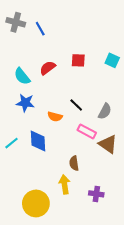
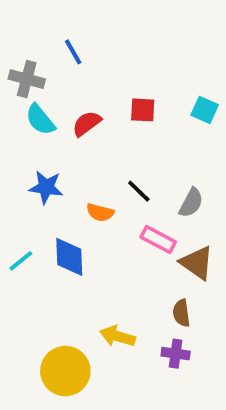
gray cross: (16, 22) -> (27, 79), moved
cyan semicircle: (22, 76) -> (40, 120), moved
brown semicircle: (74, 163) -> (181, 313), moved
yellow arrow: (65, 184) -> (118, 336), turned -66

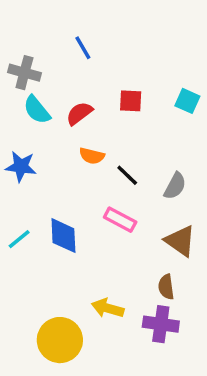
blue line: (73, 52) -> (83, 48), moved
blue star: (46, 187) -> (21, 166), moved
orange semicircle: (100, 212) -> (92, 156), moved
pink rectangle: (158, 240) -> (120, 220), moved
purple cross: (176, 354) -> (161, 324), size x1.4

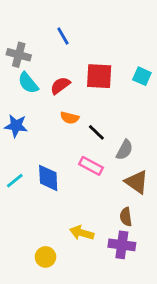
red square: (131, 101) -> (99, 76), size x1.5
gray semicircle: (175, 186) -> (125, 150), moved
yellow circle: (60, 340) -> (46, 257), size x0.6

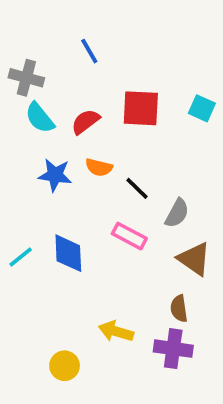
blue star: (16, 126) -> (55, 175), moved

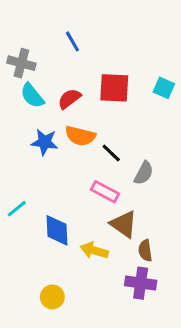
orange semicircle: (99, 167) -> (80, 136), size x1.4
blue diamond: (68, 253) -> (57, 230), moved
brown triangle: (194, 259) -> (124, 224), moved
yellow arrow: (116, 331) -> (94, 251), moved

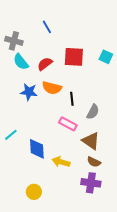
black line: (111, 153) -> (72, 99), turned 40
brown triangle: (124, 224) -> (91, 141), moved
brown semicircle: (145, 251) -> (94, 162), turned -56

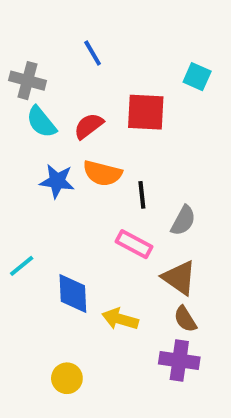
cyan square: (106, 57) -> (197, 77), moved
brown semicircle: (94, 162) -> (185, 319), turned 32

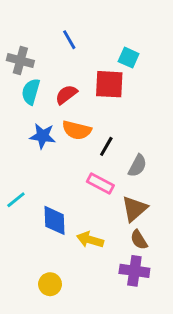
cyan square: (197, 77) -> (129, 58), moved
cyan semicircle: (41, 122) -> (31, 92), turned 55
black line: (142, 195) -> (106, 146), turned 36
brown triangle: (179, 278) -> (134, 209), turned 44

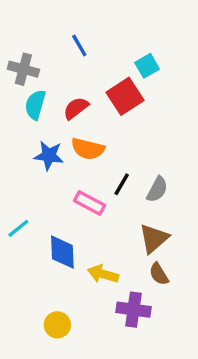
cyan square: (129, 58) -> (147, 66), turned 36
red square: (109, 84) -> (125, 96), turned -36
black line: (106, 146) -> (122, 184), moved
pink rectangle: (100, 183) -> (89, 203), moved
purple cross: (134, 271) -> (133, 310), moved

